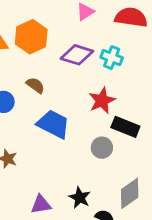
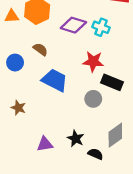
red star: (102, 101) -> (93, 61), turned 30

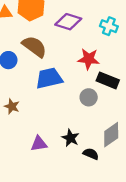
cyan cross: (101, 27) -> (109, 26), moved
brown semicircle: (40, 49) -> (34, 47), size x1.6
blue trapezoid: (55, 80) -> (49, 78), turned -40

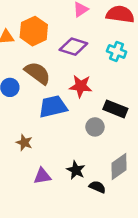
red star: (89, 59) -> (81, 86), moved
brown star: (12, 106) -> (24, 143), moved

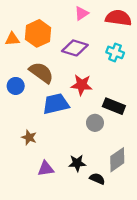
black star: (76, 170) -> (77, 163), turned -30

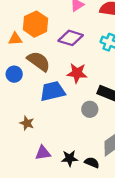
orange triangle: (12, 39) -> (15, 39), moved
black star: (77, 163) -> (70, 158), moved

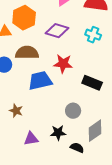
brown semicircle: (39, 61) -> (27, 53), turned -35
gray circle: (90, 109) -> (73, 111), moved
black star: (70, 158) -> (58, 133), moved

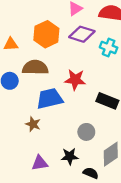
orange hexagon: (24, 18) -> (46, 34), moved
purple diamond: (57, 31) -> (82, 34), moved
brown star: (16, 111) -> (33, 124), moved

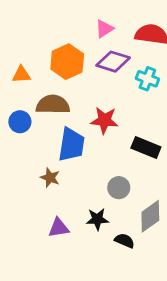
blue trapezoid: (50, 99) -> (71, 145), turned 112

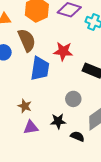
brown semicircle: (53, 105) -> (27, 40), turned 65
brown star: (50, 178) -> (25, 106), moved

